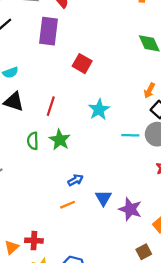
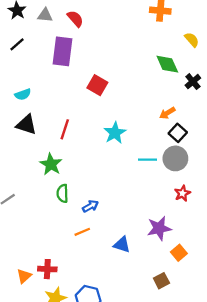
orange arrow: (149, 90) -> (167, 113), turned 32
green star: (60, 140) -> (51, 164), moved
green semicircle: (33, 141) -> (62, 193), moved
blue triangle: (103, 198) -> (122, 245), moved, turned -42
purple star: (130, 209) -> (159, 228), moved, turned -30

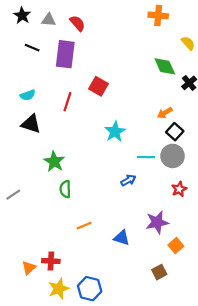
black line: (17, 44) -> (32, 48), moved, turned 64
red line: (65, 129) -> (67, 102), moved
blue arrow: (90, 206) -> (128, 180), moved

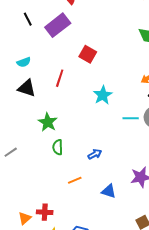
black line: (32, 48) -> (28, 19), turned 40
purple rectangle: (65, 54) -> (58, 25), turned 45
red line: (67, 102) -> (60, 78), moved
blue arrow: (128, 180) -> (95, 154), moved

